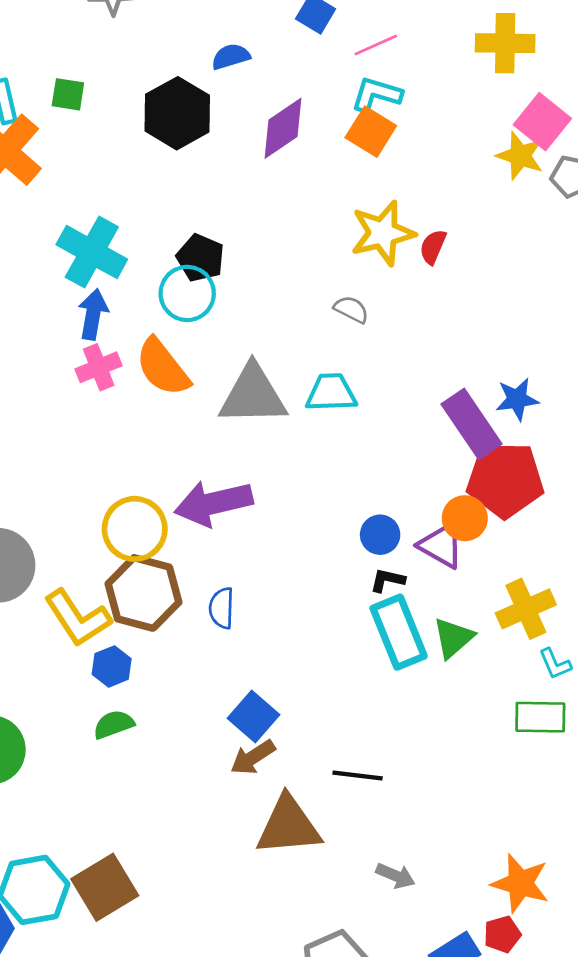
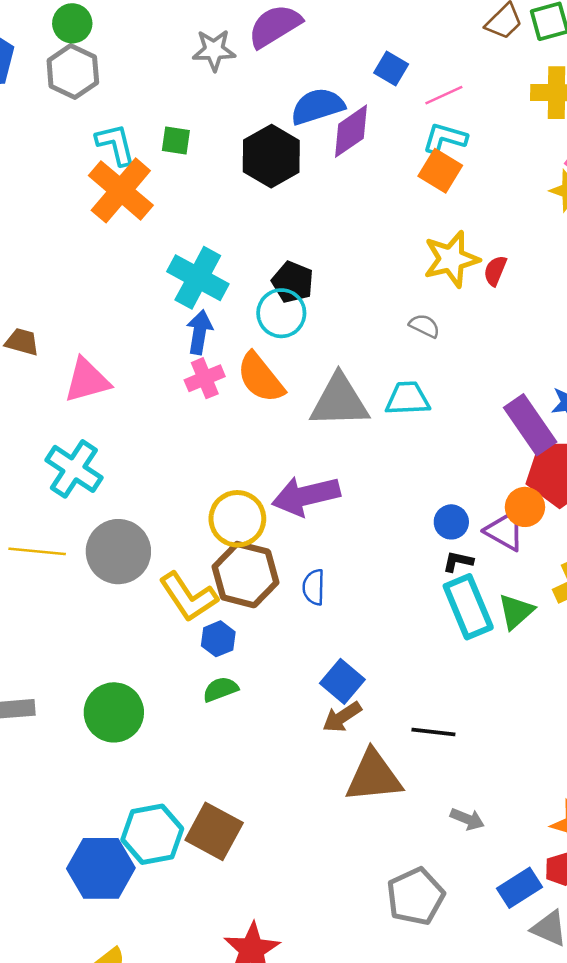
blue semicircle: (231, 57) -> (317, 106), size x1.6
purple diamond: (283, 128) -> (351, 131), moved
brown square: (105, 887) -> (214, 831), turned -30

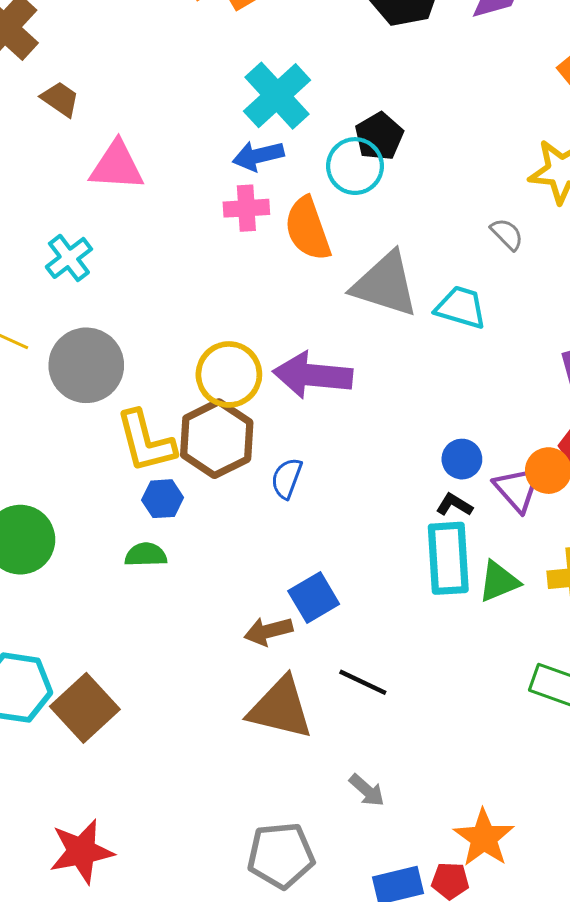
blue arrow: (199, 332) -> (258, 156), turned -132
cyan cross: (74, 469) -> (69, 258), size x0.7
blue square: (342, 681) -> (314, 598), moved

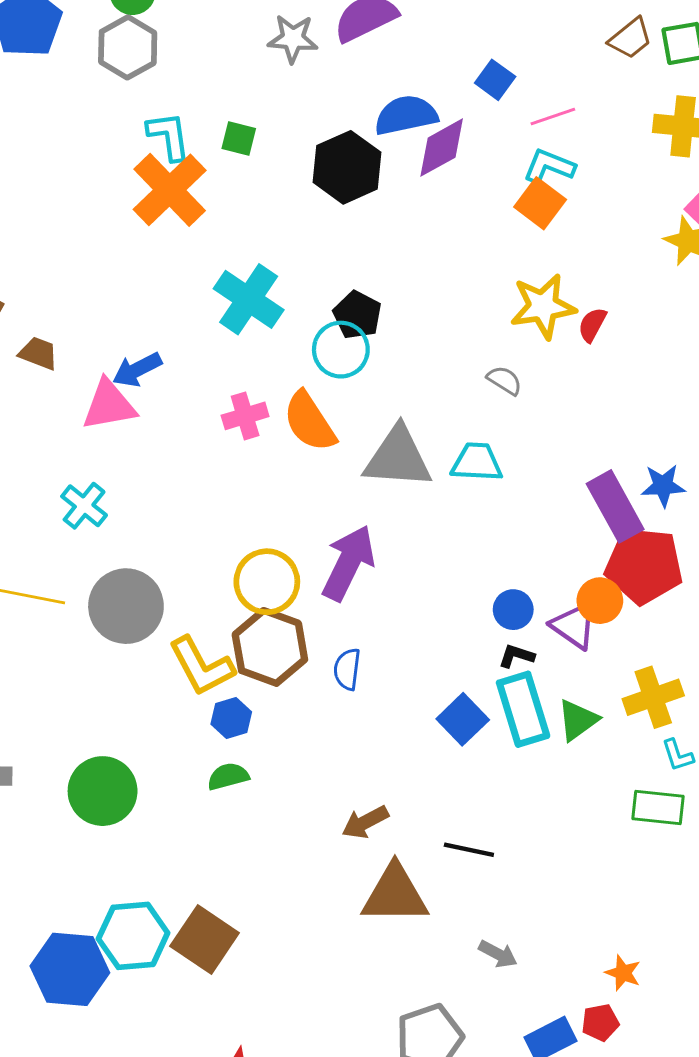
blue arrow: (258, 156) -> (137, 370), moved
purple arrow: (313, 375) -> (348, 563), turned 124
blue square: (314, 598) -> (463, 719), moved
orange star: (484, 838) -> (623, 973), size x0.6

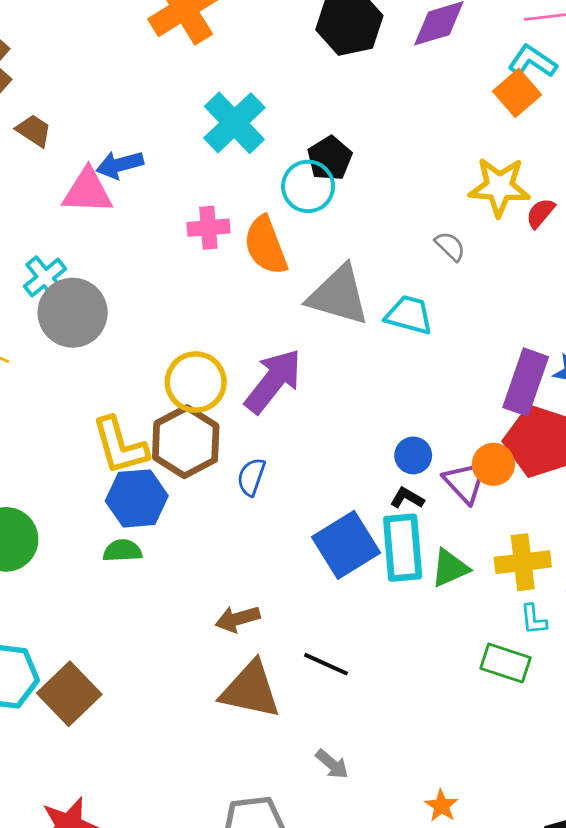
purple rectangle: (615, 506) -> (526, 382), turned 36
gray circle: (126, 606) -> (73, 313), moved
blue hexagon: (231, 718) -> (137, 498), size x1.6
blue square: (463, 719) -> (346, 545), size x1.4

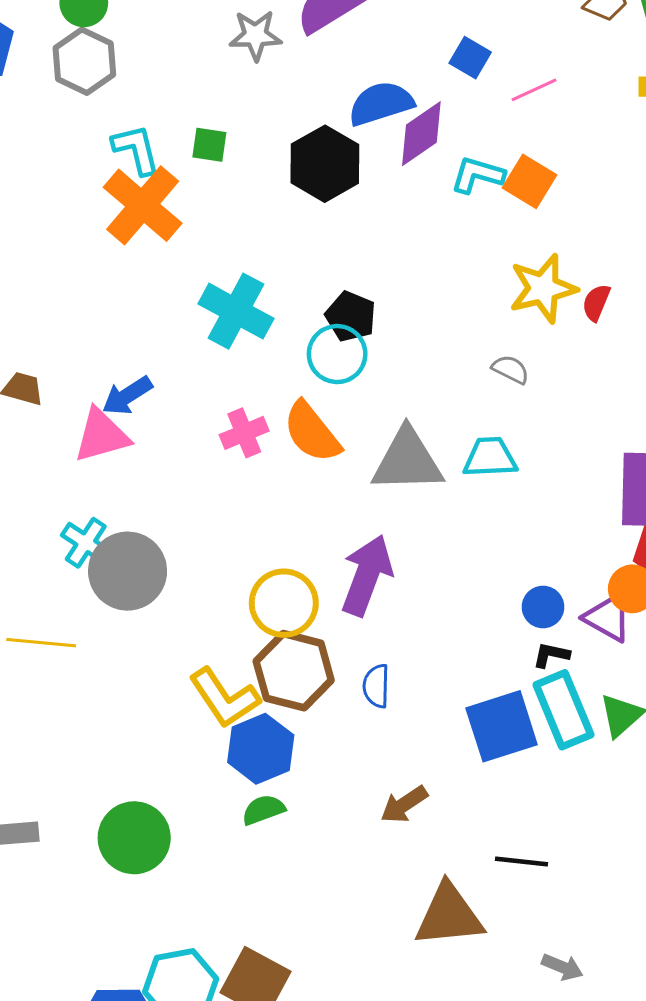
cyan L-shape: (532, 61) -> (478, 175), moved
blue square: (346, 545) -> (502, 726), turned 32
brown arrow: (238, 619) -> (404, 804), moved

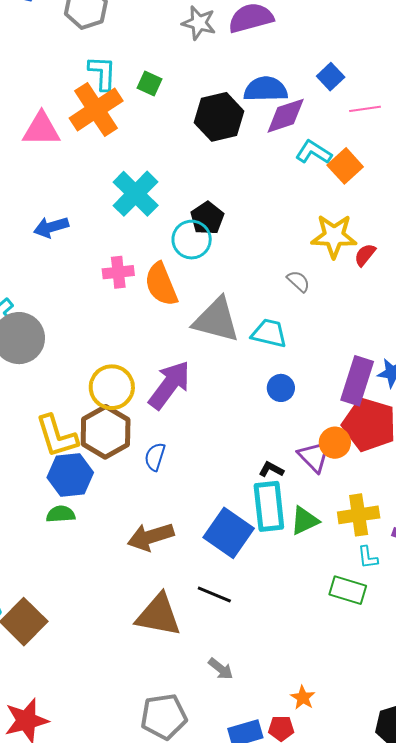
pink triangle: (102, 435) -> (41, 129), moved
blue circle: (543, 607) -> (281, 388), moved
blue square: (502, 726) -> (229, 533), moved, turned 36
brown arrow: (404, 804) -> (151, 537), size x1.4

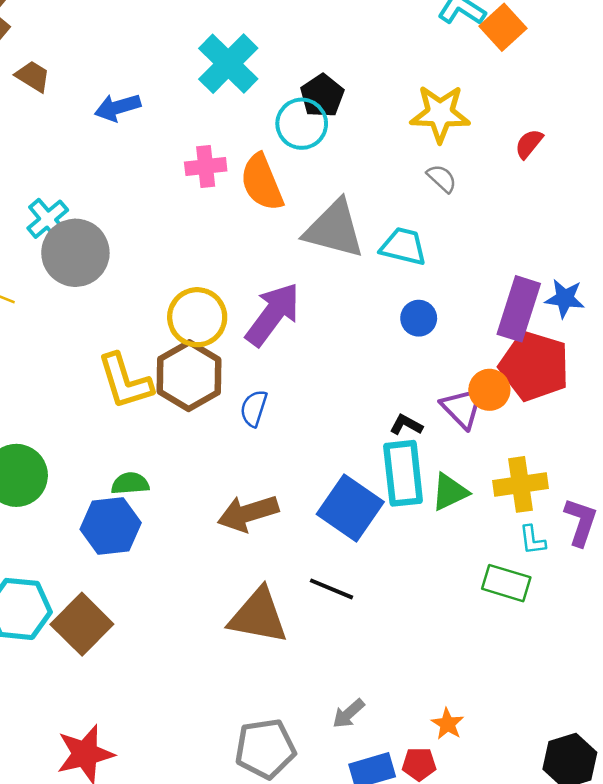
yellow star: (334, 236) -> (440, 114), moved
blue hexagon: (70, 475) -> (111, 526), moved
gray arrow: (221, 669) -> (348, 714), moved, turned 100

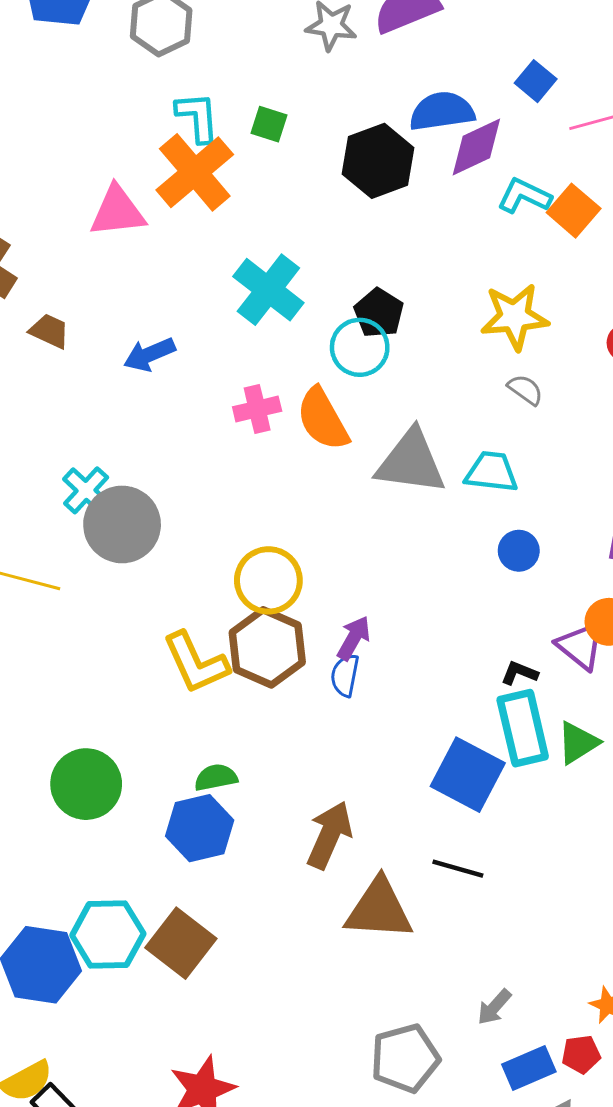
purple arrow: (273, 314) -> (354, 638), moved, size x0.6
brown arrow: (248, 513) -> (329, 835), moved, turned 138

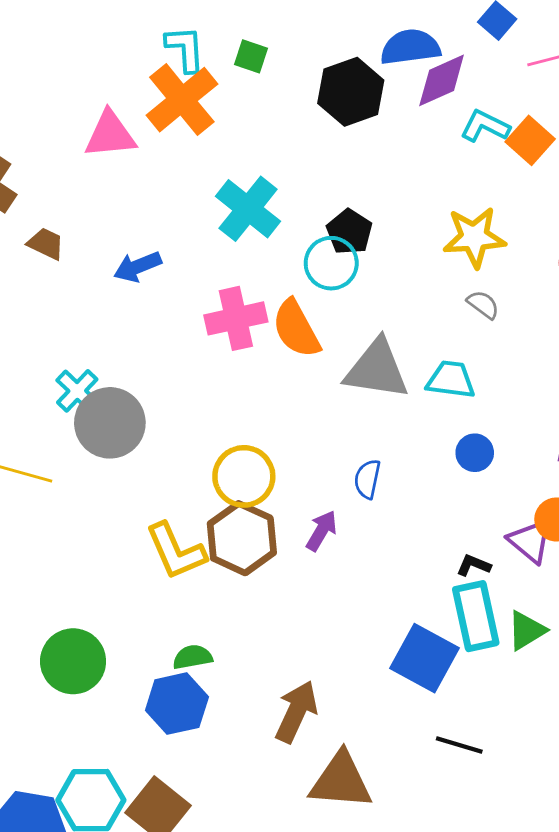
pink cross: (257, 409) -> (236, 318), size x1.4
blue semicircle: (345, 675) -> (367, 479), moved
black line: (458, 869) -> (459, 745), moved

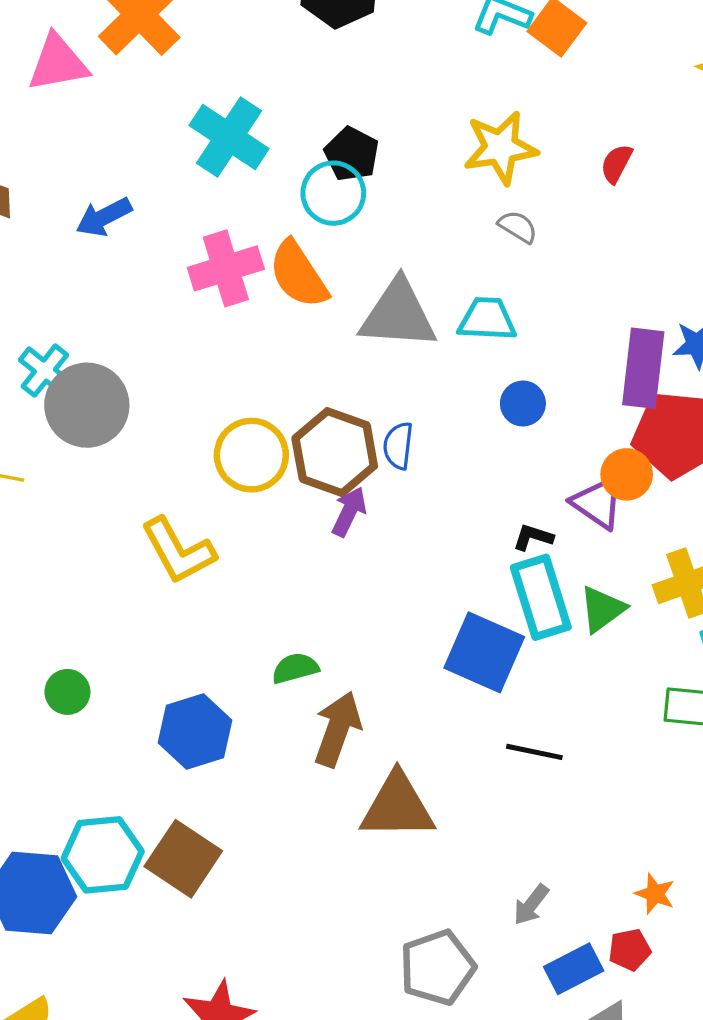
brown hexagon: (242, 538) -> (335, 452), moved
green semicircle: (193, 657) -> (295, 668), moved
green circle: (73, 661) -> (67, 692), size x0.6

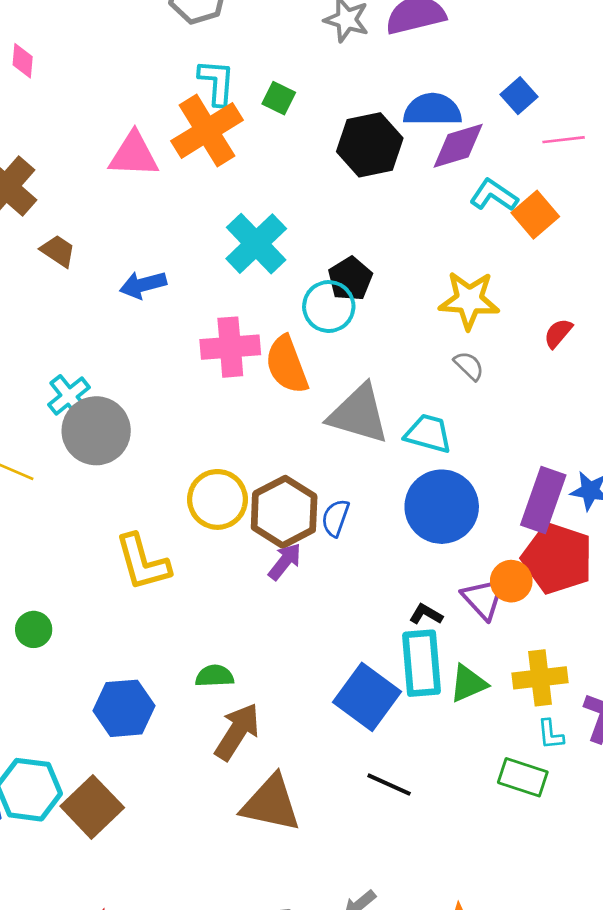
blue circle: (523, 403) -> (442, 507), size x2.0
green circle: (67, 692) -> (34, 629), moved

